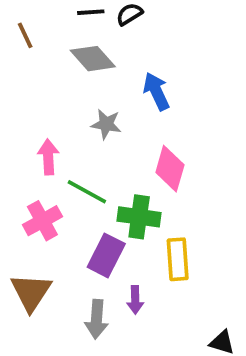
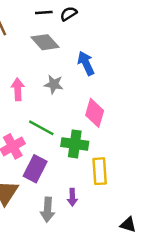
pink arrow: (48, 157) -> (18, 89), moved
purple rectangle: (106, 255) -> (35, 169), moved

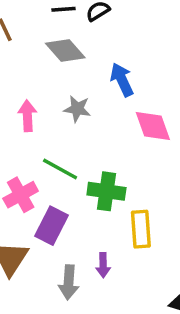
pink diamond: (95, 113) -> (153, 126), moved, turned -36

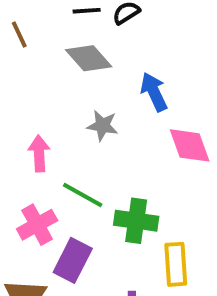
pink arrow: (27, 116) -> (39, 153), moved

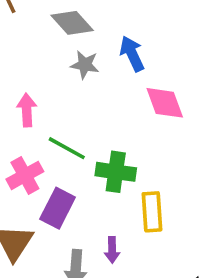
gray star: (102, 126) -> (85, 65), moved

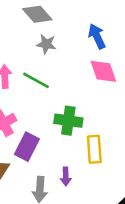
blue arrow: (132, 54) -> (97, 36), moved
green line: (67, 148) -> (36, 80), moved

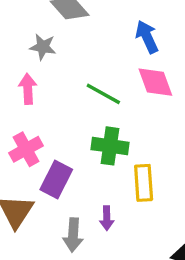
gray star: (46, 44) -> (43, 47), moved
green line: (36, 80) -> (103, 94), moved

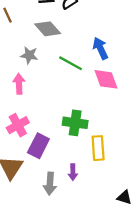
green line: (103, 94) -> (71, 63), moved

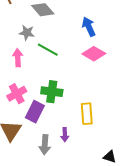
green line: (71, 63) -> (48, 50), moved
pink diamond: (106, 79) -> (94, 54), turned -40
green cross: (75, 123) -> (52, 92), moved

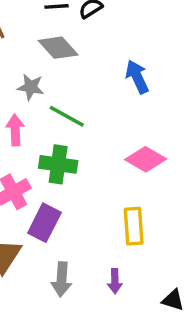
pink diamond: (94, 54) -> (146, 159), moved
green cross: (52, 92) -> (58, 164), moved
purple arrow: (65, 135) -> (115, 281), moved

